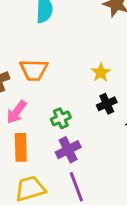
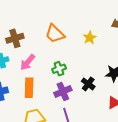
orange trapezoid: (34, 70) -> (55, 34), moved, turned 40
black cross: (107, 104) -> (88, 84), moved, turned -32

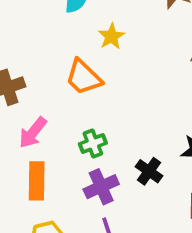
yellow star: (90, 38) -> (111, 36), moved

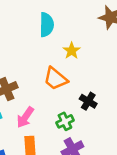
black cross: (149, 171) -> (88, 101), moved

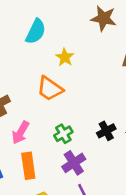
cyan semicircle: (47, 25) -> (36, 31), turned 30
black cross: (88, 101) -> (106, 131), moved, turned 35

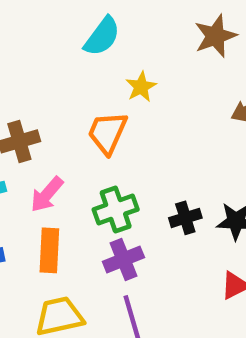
brown star: (104, 18) -> (215, 36), turned 30
orange trapezoid: (50, 89) -> (107, 133), turned 68
green cross: (63, 134) -> (116, 209), size x1.4

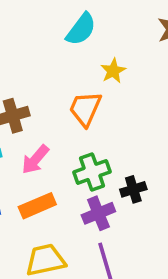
black cross: (185, 218) -> (133, 189), moved
orange rectangle: (49, 250) -> (37, 206), turned 64

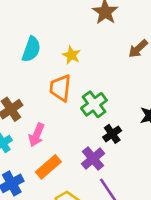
cyan semicircle: (81, 29) -> (31, 49), moved
green cross: (92, 172) -> (94, 104), moved

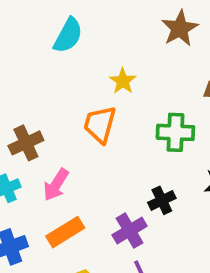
cyan semicircle: (31, 49) -> (68, 35), moved
green cross: (94, 104) -> (175, 132), moved, turned 30

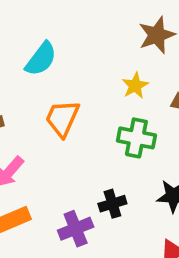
cyan semicircle: (68, 35) -> (41, 59), moved
yellow star: (123, 81) -> (135, 86), moved

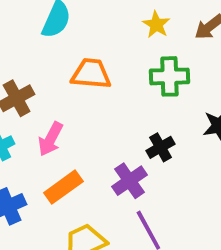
orange trapezoid: (62, 118) -> (91, 74), turned 84

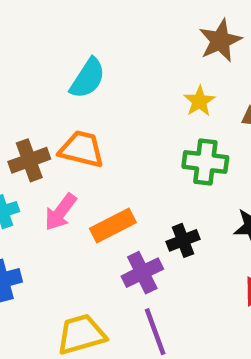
orange trapezoid: (91, 74) -> (82, 149), moved
orange rectangle: (63, 187) -> (113, 225), moved

